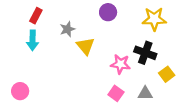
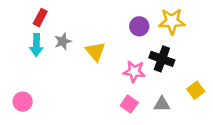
purple circle: (108, 12) -> (139, 26), moved
gray star: (67, 29) -> (63, 41), moved
yellow square: (167, 74) -> (196, 90), moved

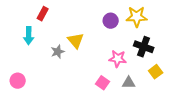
red rectangle: (40, 18) -> (43, 14), moved
gray star: (63, 41) -> (58, 52), moved
black cross: (162, 59) -> (144, 47), moved
pink star: (134, 71) -> (118, 59), moved

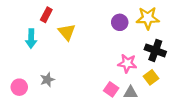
yellow triangle: (76, 41) -> (67, 32), moved
gray star: (58, 52) -> (47, 80), moved
yellow square: (156, 72) -> (151, 77), moved
gray triangle: (129, 83) -> (131, 93), moved

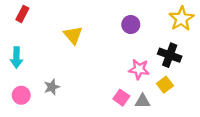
red rectangle: (46, 15) -> (22, 14), moved
yellow star: (148, 18) -> (181, 19), moved, turned -30
cyan arrow: (31, 39) -> (16, 57), moved

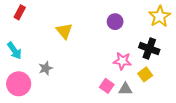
cyan arrow: (16, 57) -> (15, 51), turned -36
gray star: (52, 87) -> (46, 68), moved
pink circle: (21, 95) -> (19, 84), size x1.5

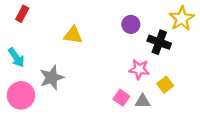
yellow triangle: (64, 31) -> (73, 35), turned -42
black cross: (149, 49) -> (159, 42), moved
gray star: (46, 68) -> (52, 78), size x1.5

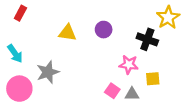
purple circle: (131, 24) -> (104, 30), moved
yellow square: (165, 85) -> (153, 79), turned 32

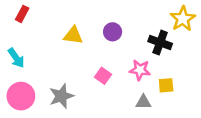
gray star: (48, 72) -> (61, 96), moved
pink square: (112, 91) -> (103, 76), moved

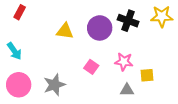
yellow star: (183, 19) -> (162, 16), turned 30
purple circle: (113, 32) -> (100, 28), size x1.5
black cross: (160, 43) -> (128, 21), moved

